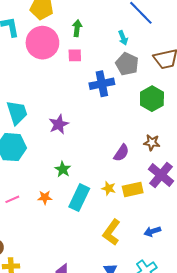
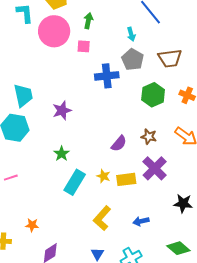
orange star: (45, 197) -> (32, 225), moved

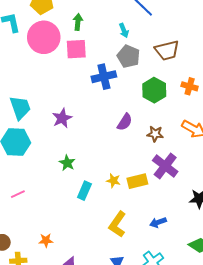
pink square: (84, 46) -> (76, 49), size x1.5
purple semicircle: (119, 144) -> (125, 122), moved
cyan rectangle: (75, 182) -> (84, 191), size x0.7

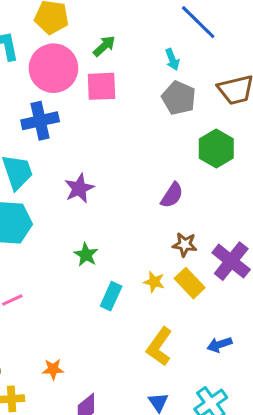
green arrow: (78, 22) -> (104, 46), turned 42
blue cross: (104, 77) -> (40, 121), moved
brown star: (155, 134) -> (185, 245), moved
yellow rectangle: (137, 181) -> (190, 283), turned 60

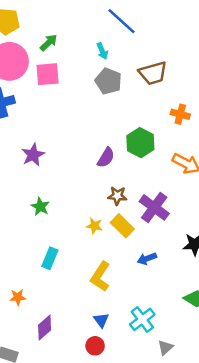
green hexagon: (216, 149) -> (140, 143), moved
cyan rectangle: (111, 296) -> (50, 258), moved
blue arrow: (220, 345) -> (147, 259), moved

